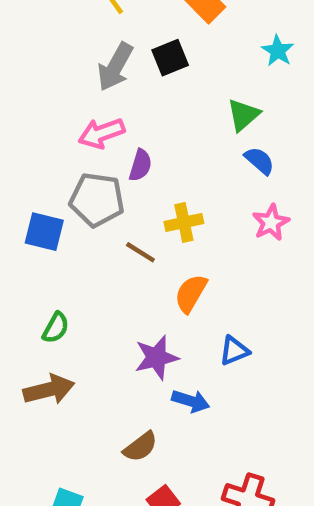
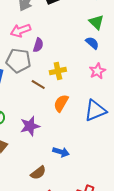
green triangle: (243, 115) -> (96, 22), moved, turned -35
blue triangle: (234, 351) -> (95, 110), moved, size x1.6
purple star: (156, 358) -> (30, 126), moved

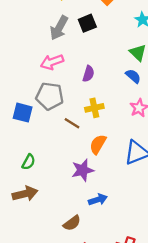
purple semicircle: (38, 45) -> (88, 74), moved
purple star: (30, 126) -> (83, 170), moved
blue arrow: (61, 152) -> (98, 200), turned -35

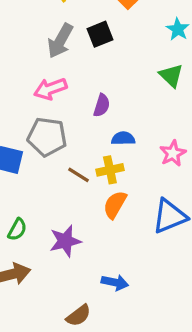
blue semicircle: (133, 76) -> (123, 138), moved, turned -42
yellow cross: (94, 108) -> (110, 170), moved
purple star: (83, 170) -> (65, 241), moved
blue arrow: (98, 200) -> (115, 282), turned 30

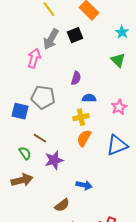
pink arrow: (50, 89) -> (34, 58), moved, turned 126
brown line: (78, 175) -> (40, 138), moved
green semicircle: (17, 229) -> (25, 153), turned -64

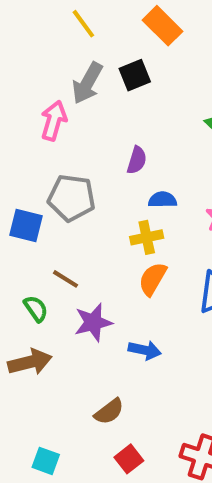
blue arrow: (84, 185) -> (145, 350), moved

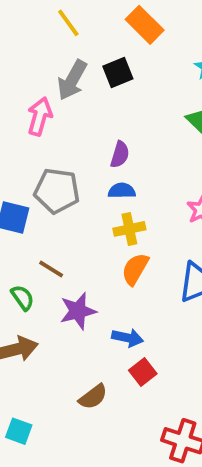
blue semicircle: (162, 200) -> (122, 191), moved
red square: (129, 459) -> (143, 372), moved
cyan square: (46, 461) -> (19, 431), moved

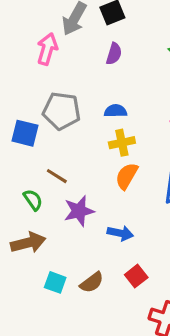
purple semicircle: (120, 155) -> (114, 54), moved
red square: (143, 372) -> (136, 276), moved
cyan square: (19, 431) -> (55, 282), moved

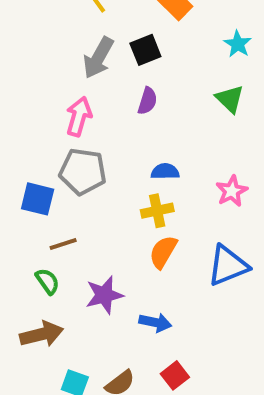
pink arrow: (47, 49) -> (79, 117), moved
blue semicircle: (116, 111) -> (165, 171), moved
brown line: (57, 176) -> (63, 244), moved, turned -50

